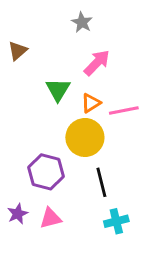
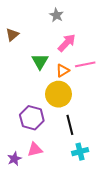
pink line: (124, 111) -> (85, 64), moved
purple star: (18, 214) -> (14, 159), moved

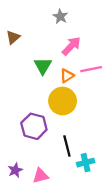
black line: (70, 125) -> (67, 146), moved
pink triangle: (35, 150) -> (41, 176), moved

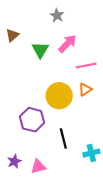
green triangle: (43, 66) -> (40, 50), moved
orange triangle: (67, 76) -> (85, 89), moved
cyan cross: (86, 163) -> (91, 153), moved

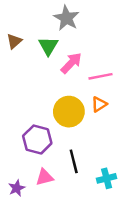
gray star: (57, 15) -> (66, 18), size x1.5
pink arrow: (67, 44) -> (71, 63), moved
green triangle: (40, 50) -> (48, 46), moved
pink triangle: (38, 167) -> (45, 177), moved

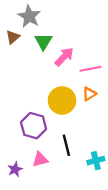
gray star: (66, 18) -> (29, 16), moved

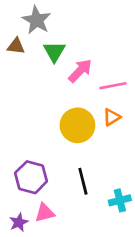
brown triangle: (13, 37) -> (16, 46), turned 48
purple hexagon: (34, 126) -> (31, 177), moved
pink triangle: (40, 159) -> (45, 213), moved
purple star: (15, 169) -> (19, 222), moved

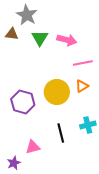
pink arrow: (80, 71) -> (67, 40), moved, turned 60
purple hexagon: (31, 177) -> (23, 102), moved
cyan cross: (120, 200) -> (88, 125), moved
pink triangle: (45, 213) -> (33, 147), moved

